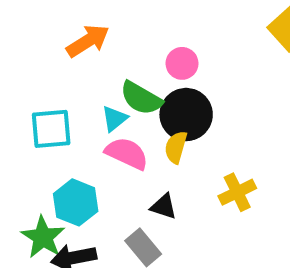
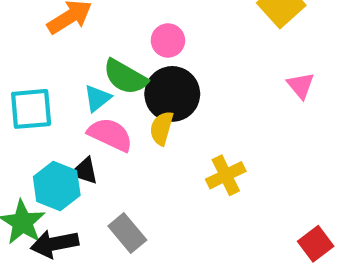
black triangle: (164, 207) -> (85, 171), moved

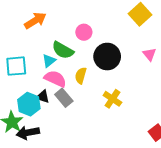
black circle: (172, 94) -> (107, 57), moved
yellow cross: (226, 175) -> (112, 99), turned -30
gray rectangle: (127, 233) -> (64, 98), moved

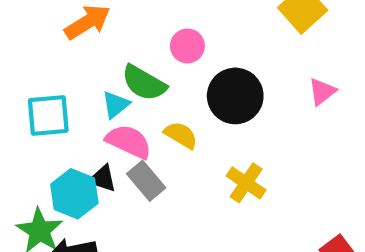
pink triangle: (149, 54) -> (322, 92), turned 32
yellow semicircle: (81, 76) -> (181, 135), turned 105

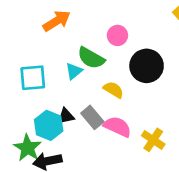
pink semicircle: (129, 142) -> (117, 127), moved
black triangle: (103, 179) -> (66, 116), turned -30
yellow cross: (246, 183) -> (153, 140), moved

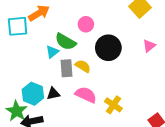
cyan square: (33, 78) -> (18, 26), moved
black triangle: (66, 116) -> (53, 94), moved
gray rectangle: (92, 117) -> (67, 68), moved, turned 36

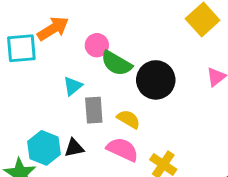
pink circle: (86, 24) -> (97, 45), moved
green semicircle: (66, 42) -> (116, 63), moved
yellow semicircle: (83, 66) -> (129, 119), moved

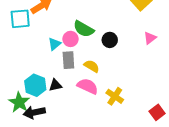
pink circle: (97, 45) -> (71, 39), moved
black circle: (156, 80) -> (110, 40), size x0.6

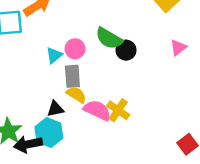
green semicircle: (84, 29) -> (109, 38), moved
yellow semicircle: (92, 66) -> (76, 95), moved
cyan hexagon: (35, 85) -> (49, 132), moved
yellow cross: (115, 96) -> (118, 110), moved

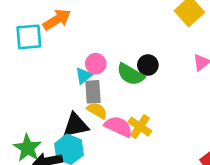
green semicircle: (109, 38) -> (130, 74), moved
cyan triangle: (54, 55) -> (84, 76), moved
black triangle: (55, 109) -> (76, 125), size x1.5

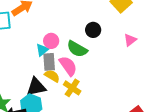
black circle: (148, 65) -> (93, 30), moved
pink semicircle: (118, 127) -> (68, 66), moved, turned 30
yellow cross: (140, 127) -> (72, 88), moved

